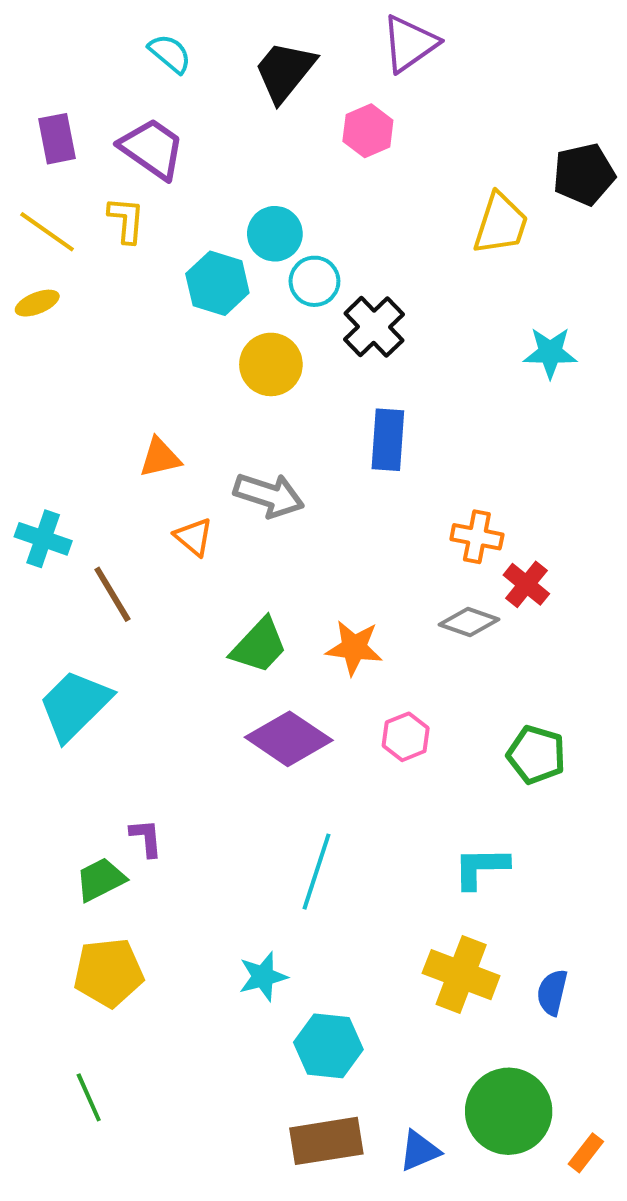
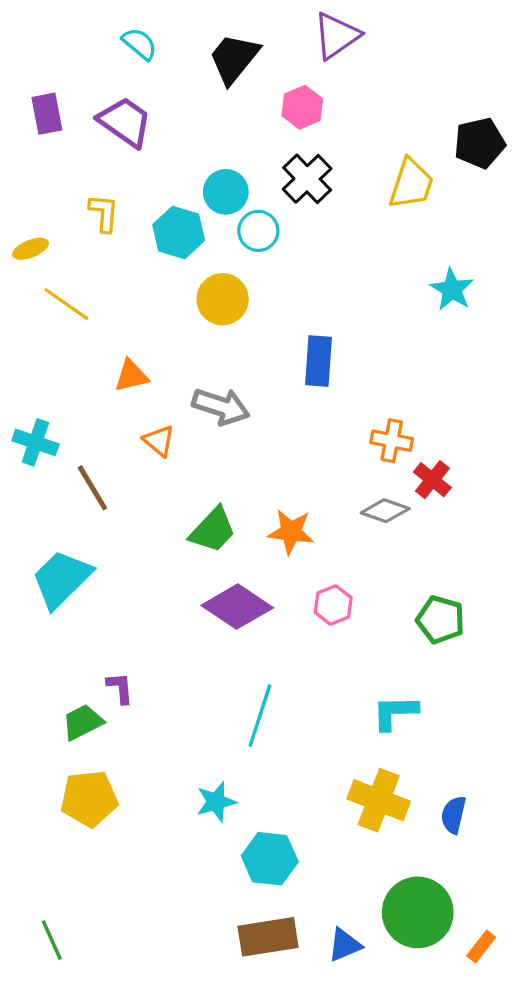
yellow L-shape: (126, 220) -> (104, 213), moved
yellow line: (47, 232) -> (66, 304), moved
black cross: (374, 327) -> (307, 179), moved
cyan star: (550, 353) -> (452, 289), turned 30
green line: (89, 1097) -> (52, 940), moved

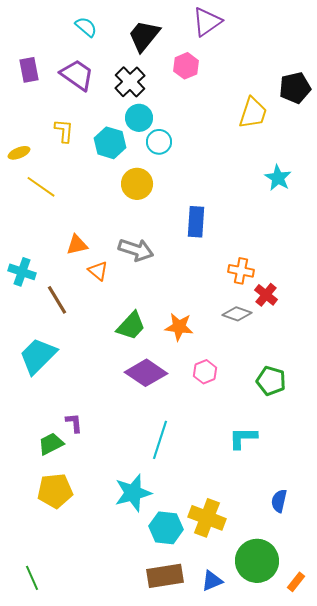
black cross: (307, 179) -> (130, 82), moved
orange triangle: (131, 376) -> (77, 245), moved
yellow cross: (379, 800) -> (207, 518), moved
cyan star: (216, 802) -> (133, 493), size x1.5

